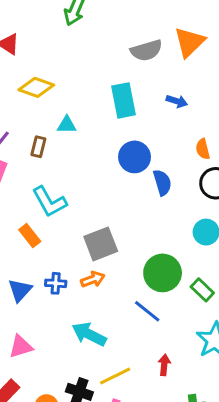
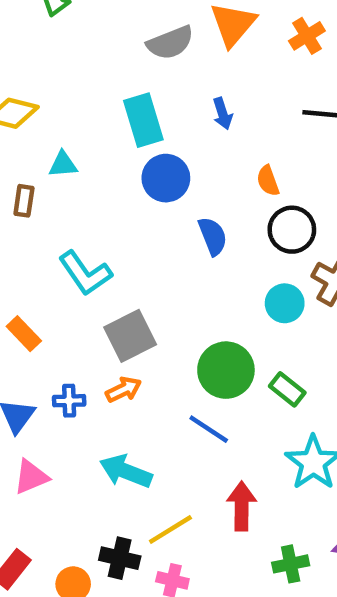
blue arrow: (177, 101) -> (223, 114), turned 60
blue circle: (135, 157) -> (166, 178), moved
cyan L-shape: (49, 202) -> (85, 273), moved
pink triangle: (21, 347) -> (31, 477), moved
red arrow: (164, 365) -> (242, 506), size x1.5

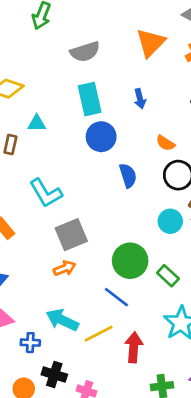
gray semicircle: (170, 43) -> (85, 52), moved
orange semicircle: (268, 181) -> (165, 143), turned -42
blue cross: (69, 401) -> (30, 343), moved
yellow line: (170, 530) -> (99, 334), moved

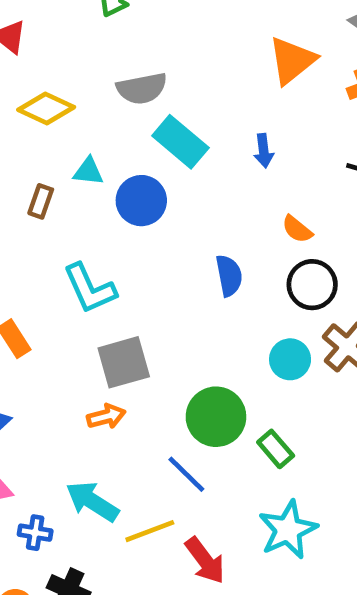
gray semicircle: (85, 52) -> (142, 88), moved
cyan rectangle: (90, 99) -> (180, 142), turned -44
blue circle: (101, 137) -> (141, 201), moved
red arrow: (134, 347) -> (205, 560), turned 132

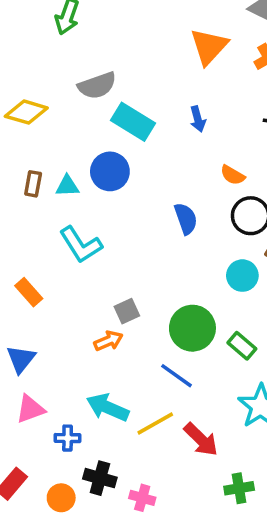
cyan triangle: (88, 171) -> (67, 186), moved
gray square: (124, 362) -> (127, 311), moved, size x0.6

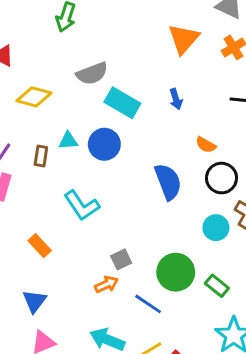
cyan triangle: (67, 186) -> (68, 141), moved
blue semicircle: (186, 219) -> (168, 182), size x1.4
blue line: (176, 376) -> (148, 304), moved

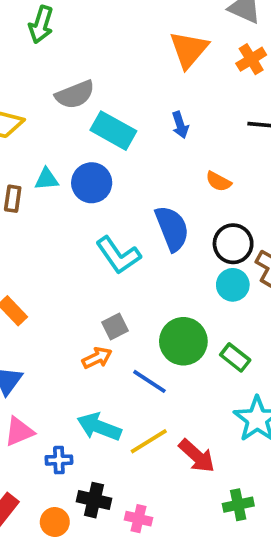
black circle: (222, 178) -> (233, 244), moved
cyan L-shape: (82, 205) -> (118, 255), moved

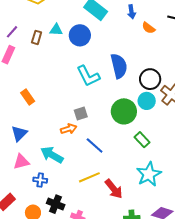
orange semicircle: (219, 181) -> (148, 28), moved
green circle: (183, 341) -> (124, 111), moved
cyan arrow: (99, 427) -> (52, 155), moved

